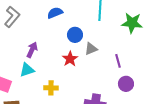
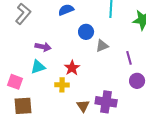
purple arrow: (32, 50) -> (43, 47), turned 77
red star: (70, 59) -> (72, 68), moved

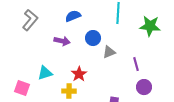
purple arrow: (43, 47) -> (62, 41), moved

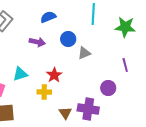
purple line: (136, 64) -> (125, 65), moved
purple circle: (144, 87) -> (108, 88), moved

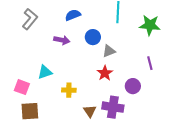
red star: (54, 75) -> (105, 73), moved

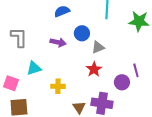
gray L-shape: (30, 19) -> (19, 37), moved, turned -40
purple arrow: (62, 40) -> (58, 42), moved
purple line: (150, 63) -> (136, 70), moved

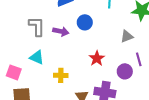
gray L-shape: (19, 37) -> (37, 26), moved
gray triangle: (98, 47) -> (127, 36), moved
cyan triangle: (34, 68) -> (37, 57), turned 42

